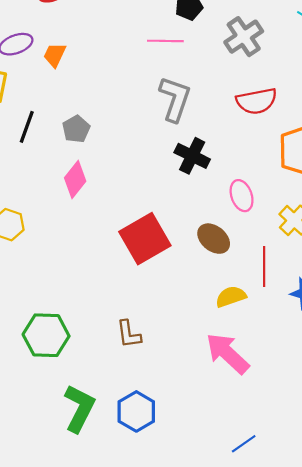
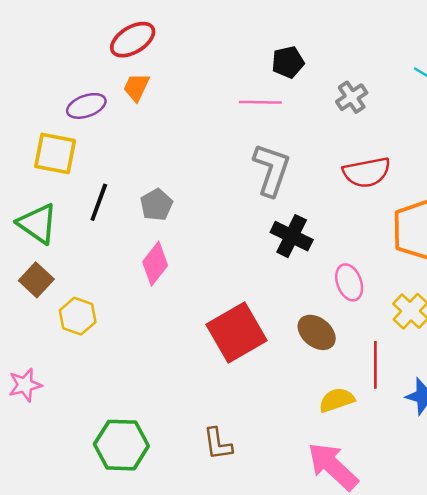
gray cross: (244, 37) -> (352, 97), size x0.7
orange trapezoid: (55, 55) -> (136, 87), moved

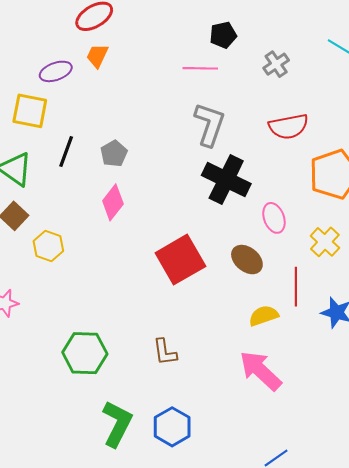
black cross: (292, 236) -> (226, 179), size x1.4

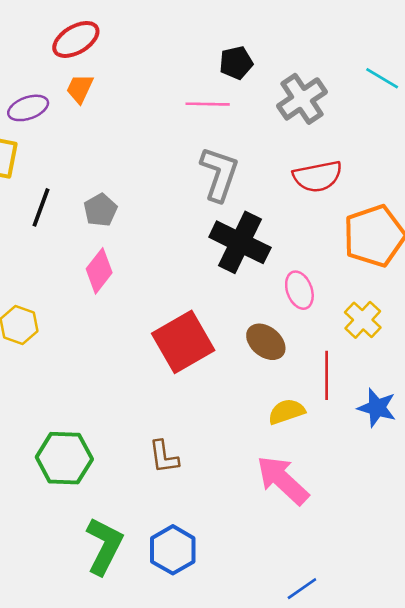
gray cross: (276, 64) -> (302, 99), size x1.5

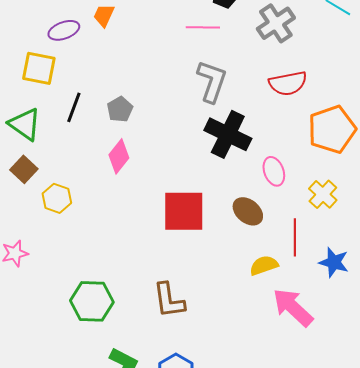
red square: (183, 342) -> (184, 211), turned 30
brown L-shape: (164, 457) -> (169, 300), size x1.4
pink arrow: (283, 480) -> (293, 307), moved

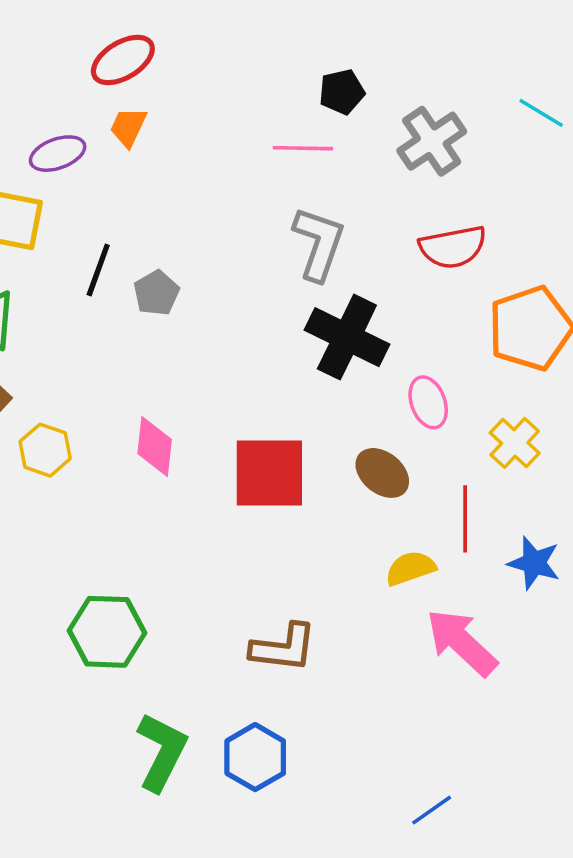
black line: (74, 107) -> (98, 270), moved
pink diamond: (119, 156) -> (155, 446), moved, turned -32
brown L-shape: (169, 300) -> (283, 648), moved, turned -75

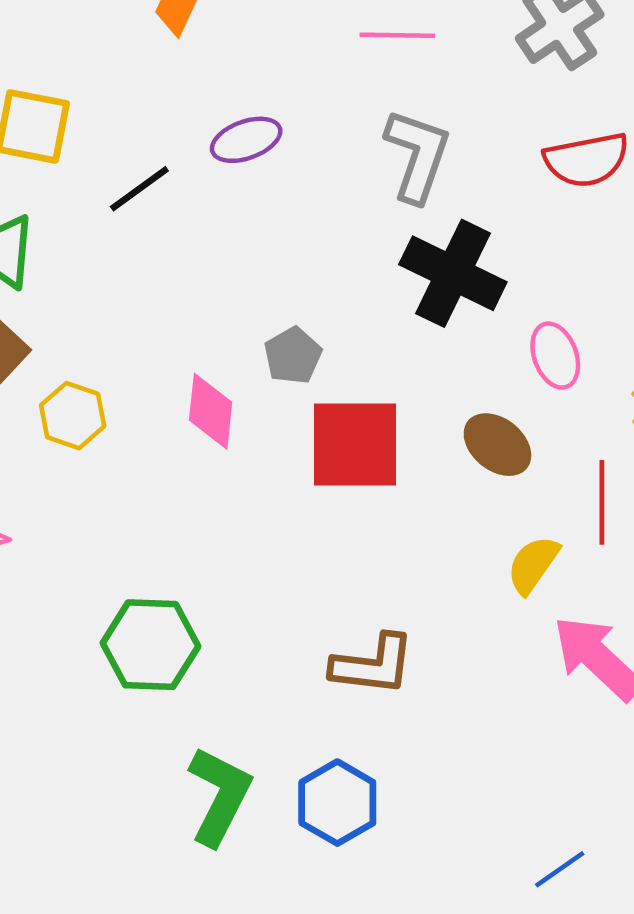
purple ellipse: (58, 154) -> (246, 140), moved
black line: (98, 270) -> (139, 189), turned 34
gray pentagon: (156, 293) -> (293, 356), moved
yellow semicircle: (411, 568) -> (533, 565), turned -36

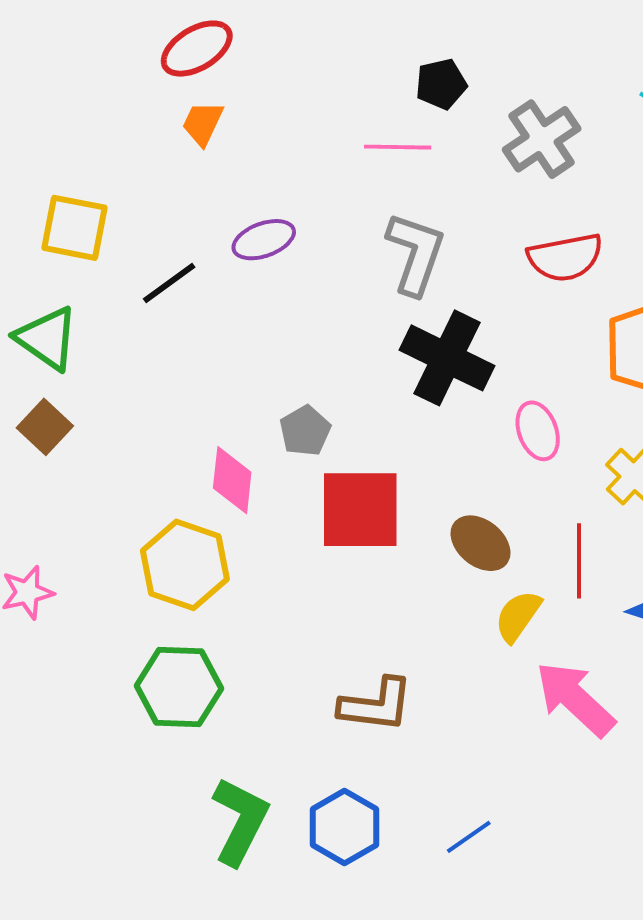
yellow hexagon: (73, 416) -> (185, 565), moved, size x1.5
brown ellipse: (497, 445) -> (480, 543), moved
blue line: (560, 869) -> (469, 837), moved

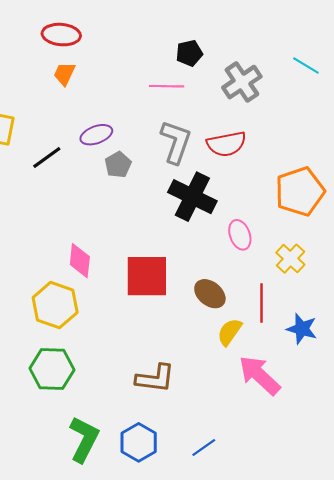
red ellipse: (197, 49) -> (61, 35), turned 36
red semicircle: (565, 257) -> (226, 144), moved
gray pentagon: (305, 431) -> (118, 165), moved

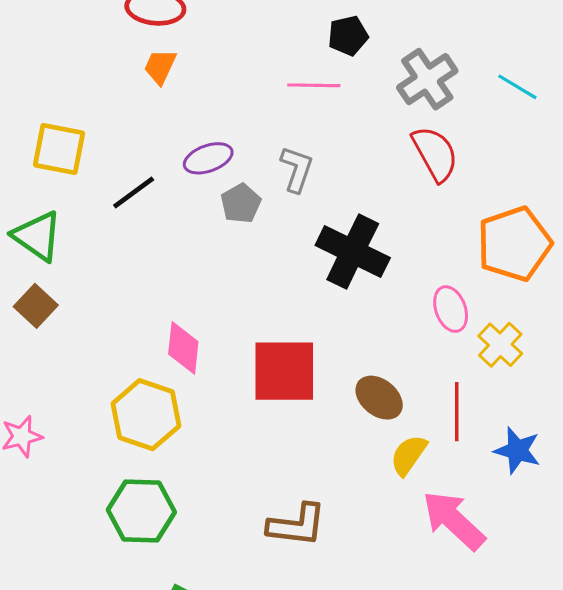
cyan line: (306, 66) -> (517, 87), moved
gray L-shape: (176, 142) -> (297, 169), moved, size x0.7
red semicircle: (226, 144) -> (435, 154), moved, turned -108
pink ellipse: (240, 235) -> (451, 309), moved

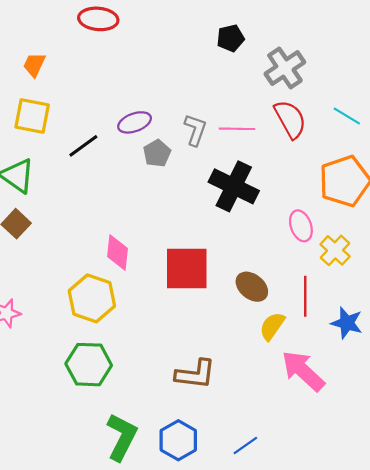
orange trapezoid: (160, 67) -> (34, 65), moved
pink line: (314, 85) -> (237, 129), moved
cyan line: (517, 87) -> (347, 116), moved

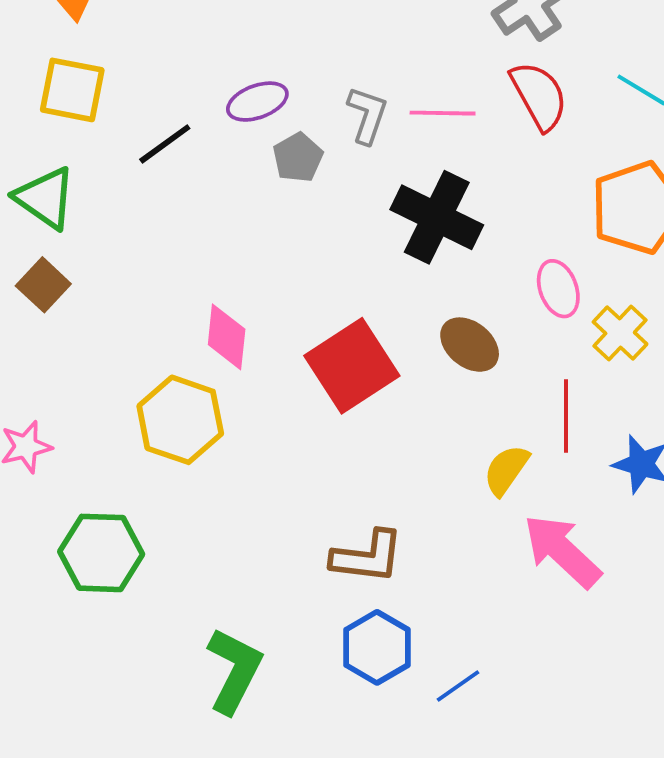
red square: (187, 269) -> (352, 366), turned -33
brown ellipse: (252, 287) -> (470, 345), moved
green hexagon: (89, 365) -> (101, 553), moved
blue hexagon: (178, 440) -> (377, 647), moved

